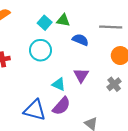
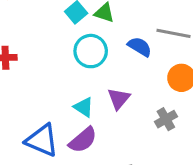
blue semicircle: (80, 40) -> (140, 47), moved
cyan circle: (40, 50) -> (91, 51), moved

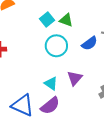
blue semicircle: (140, 47) -> (89, 43), turned 112

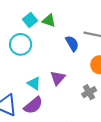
blue semicircle: (89, 43) -> (72, 43), turned -84
cyan circle: (56, 46) -> (21, 44), moved

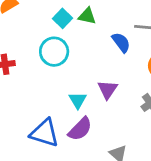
cyan triangle: (34, 83) -> (78, 100), turned 32

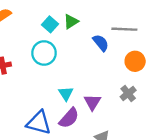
green triangle: (87, 16) -> (71, 22), turned -42
purple triangle: (108, 90) -> (92, 102), moved

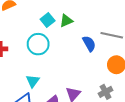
cyan triangle: (66, 94) -> (33, 81), moved

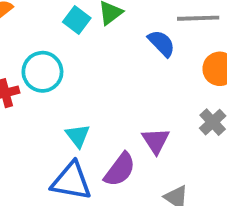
cyan circle: (38, 44) -> (42, 72), moved

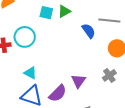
cyan square: (77, 20) -> (46, 13), turned -32
cyan triangle: (78, 136) -> (30, 73), moved, turned -32

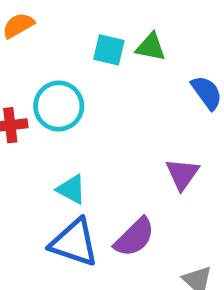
green triangle: (64, 11) -> (151, 47), turned 40
purple triangle: (78, 81) -> (182, 174), moved

